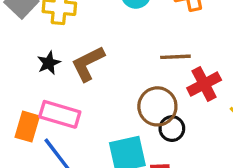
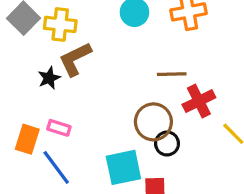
brown L-shape: (88, 64) -> (75, 59), moved
pink rectangle: (60, 114) -> (59, 128), size x0.6

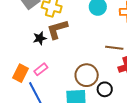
brown circle: (153, 122) -> (87, 75), moved
pink rectangle: (59, 128) -> (41, 69), turned -64

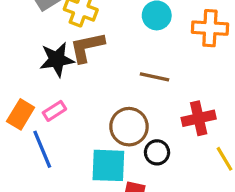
black star: (40, 38) -> (57, 59), size x1.5
brown line: (114, 48) -> (155, 77), moved

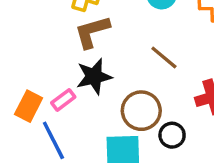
black star: (57, 59) -> (94, 76), moved
brown line: (155, 77) -> (164, 57), turned 32

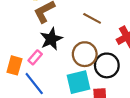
black circle: (172, 135) -> (107, 65), size x1.5

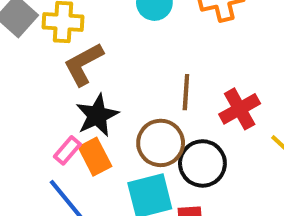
brown line: (92, 18) -> (186, 92), moved, turned 66
orange rectangle: (14, 65) -> (95, 157), moved, turned -42

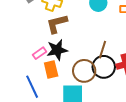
pink rectangle: (67, 150) -> (40, 53), moved
black circle: (202, 163) -> (104, 67), moved

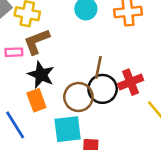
black star: (57, 50) -> (41, 75), turned -30
pink rectangle: (40, 53) -> (14, 52), moved, turned 40

